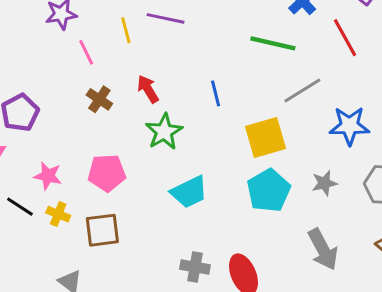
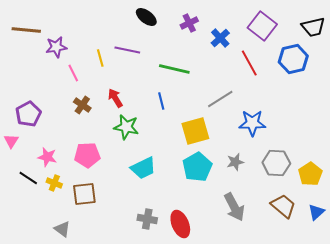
green line: (273, 43) -> (174, 69), moved
green star: (164, 132) -> (126, 127), turned -30

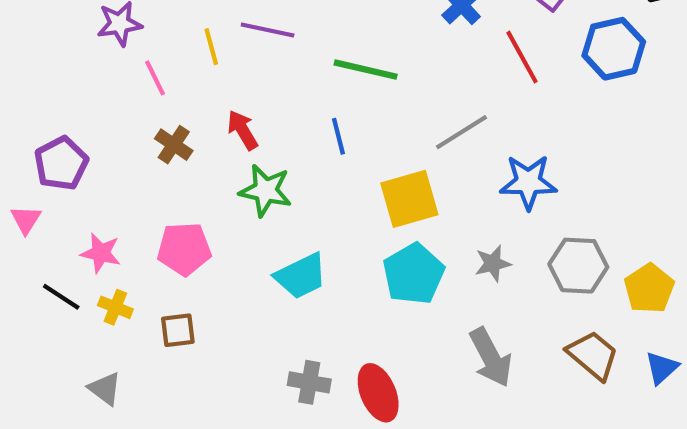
brown square: (84, 194) -> (178, 330), size x0.7
gray triangle: (62, 229) -> (105, 389), moved

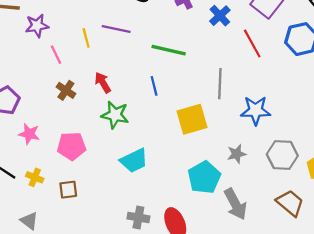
gray line: (462, 132) -> (220, 84), turned -56
pink star: (101, 253) -> (29, 134), moved
cyan pentagon: (414, 274) -> (204, 177), moved

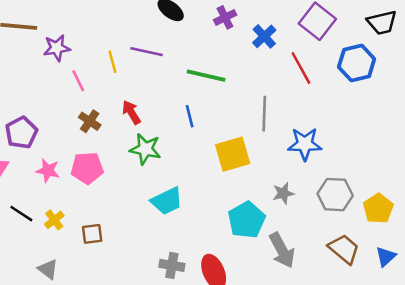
pink pentagon: (72, 146) -> (87, 168), moved
yellow cross: (35, 177) -> (54, 220), turned 30

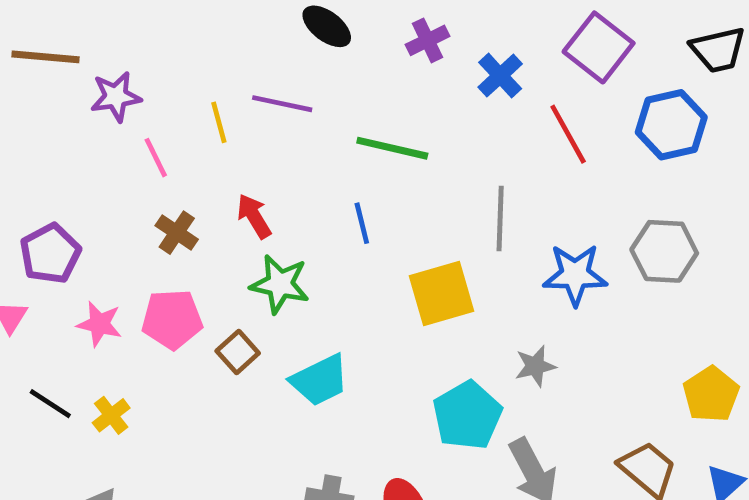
gray hexagon: (335, 195) -> (664, 251), moved
brown square: (92, 234) -> (238, 352), moved, turned -35

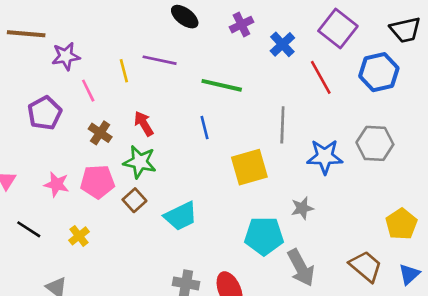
purple pentagon: (50, 254) -> (45, 113), moved
green star: (280, 284) -> (140, 162), moved
yellow cross: (111, 415) -> (79, 236), moved
cyan pentagon: (467, 415) -> (264, 236), turned 30

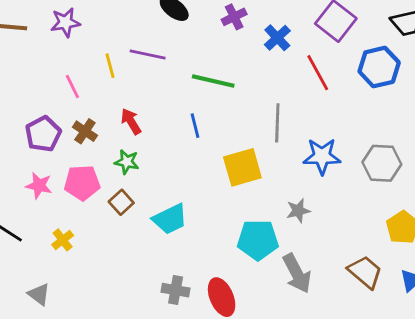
purple star: (66, 56) -> (65, 22), moved
purple pentagon: (45, 113) -> (43, 134), moved
gray hexagon: (375, 143) -> (382, 163), moved
green star: (140, 162) -> (127, 162), size x0.7

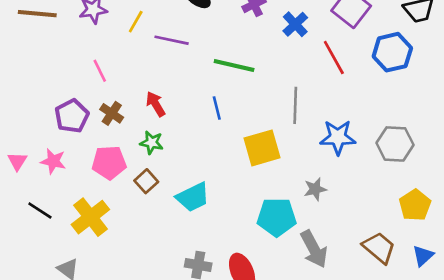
yellow line: (110, 66) -> (136, 22), moved, turned 45
pink star: (39, 186) -> (53, 161), moved
yellow cross: (63, 240) -> (90, 217), size x1.8

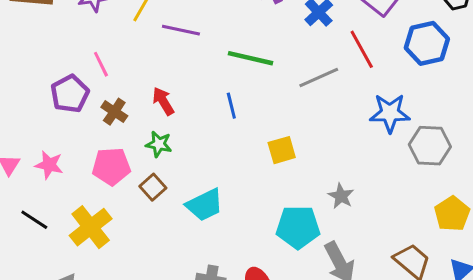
gray line: (295, 105) -> (319, 77), moved, turned 64
purple pentagon: (72, 116) -> (70, 94), moved
blue star: (338, 137) -> (390, 113), moved
yellow square: (262, 148) -> (282, 150), size x0.7
gray star: (315, 189) -> (341, 196), turned -30

